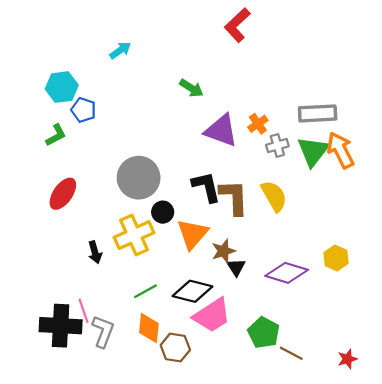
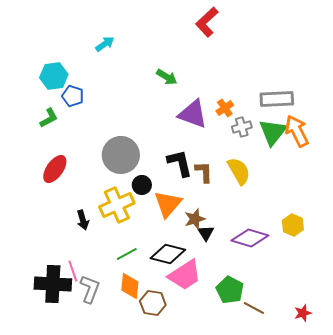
brown L-shape: (234, 197) -> (204, 172), size x0.7

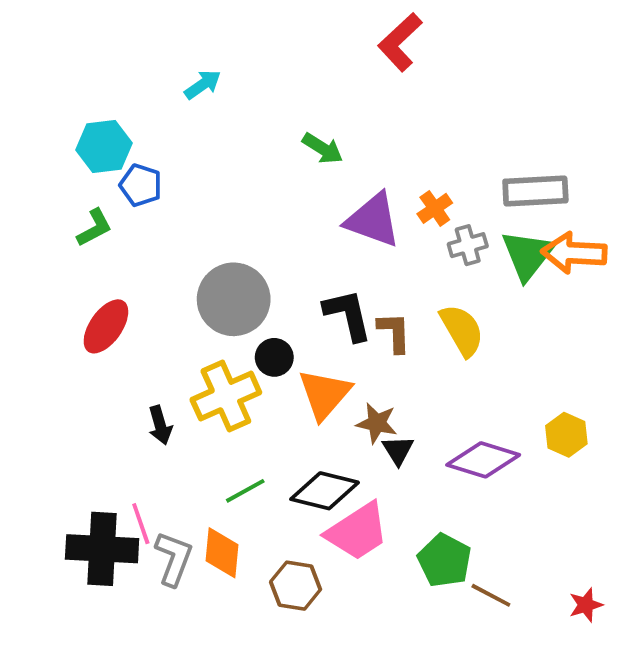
orange arrow: (297, 131) -> (574, 253), turned -60
brown star: (195, 219) -> (377, 423), turned 30
orange diamond: (130, 286) -> (222, 553), moved

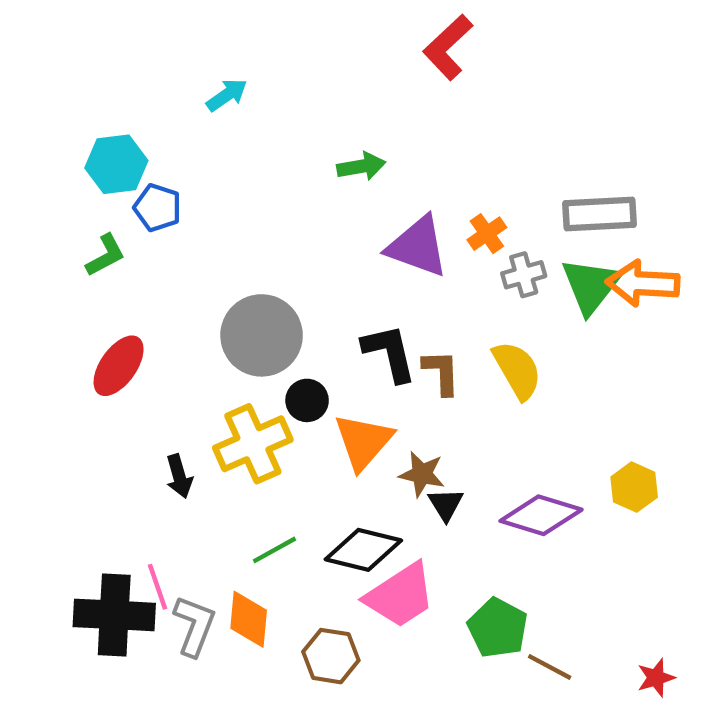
green arrow: (323, 148) -> (361, 166), turned -42

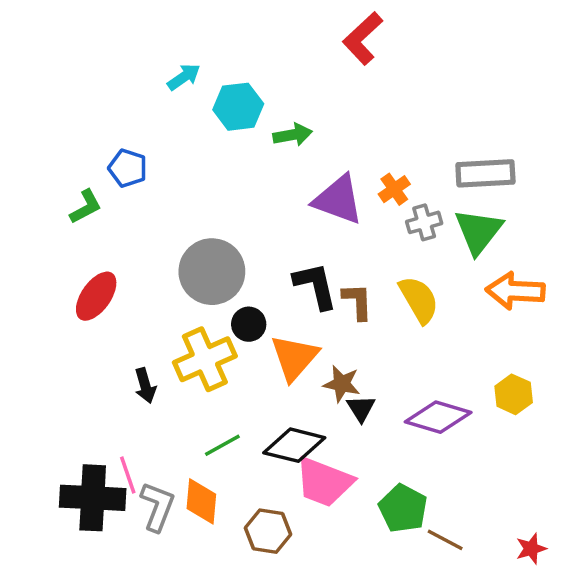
cyan hexagon: (116, 164) -> (238, 107), moved
orange arrow: (643, 283) -> (515, 291), moved
pink trapezoid: (400, 595) -> (324, 482), turned 54

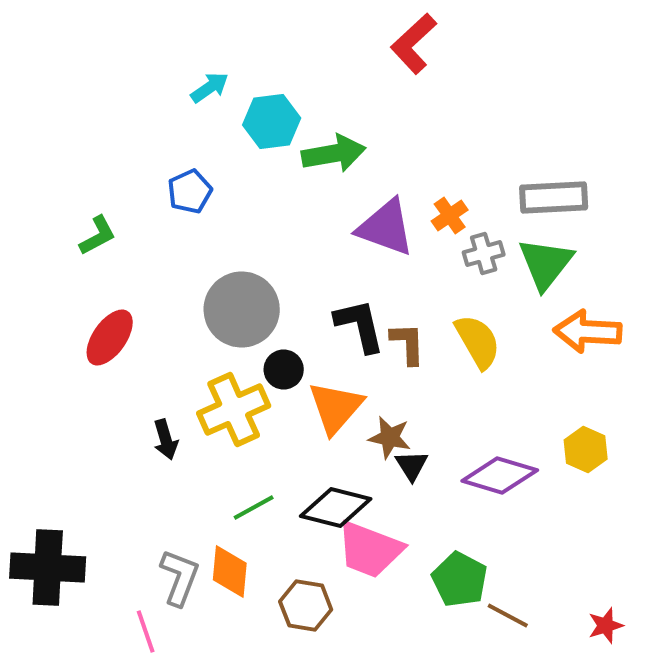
green arrow: (293, 135) -> (334, 154), size x1.4
blue pentagon: (128, 168) -> (190, 192), moved, turned 30
pink line: (128, 475) -> (146, 632), moved
black cross: (93, 498) -> (48, 568), moved

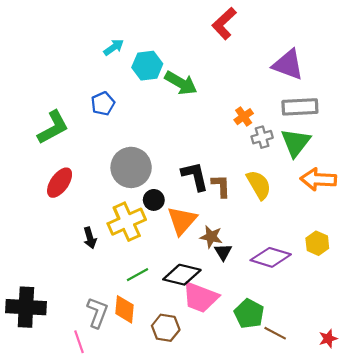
green arrow: (334, 154) -> (181, 83), turned 40
purple triangle: (386, 228) -> (288, 65), moved
green L-shape: (98, 236) -> (53, 127), size x1.6

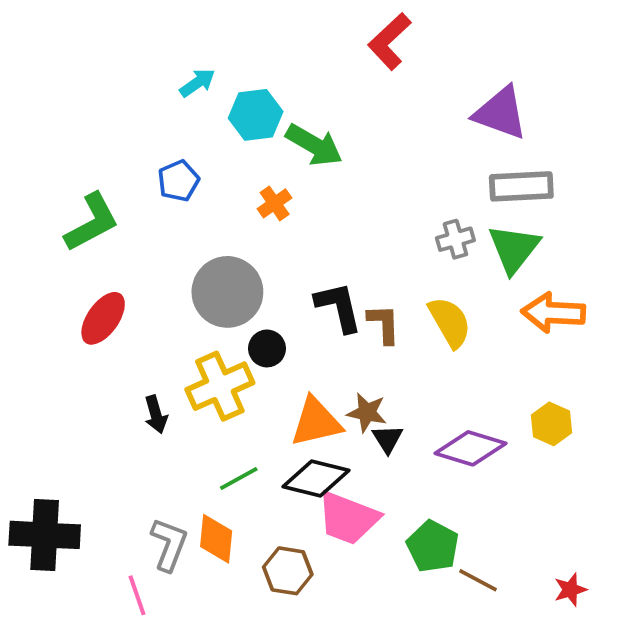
orange cross: (244, 117) -> (275, 203), moved
orange triangle: (182, 221) -> (316, 422), moved, turned 36

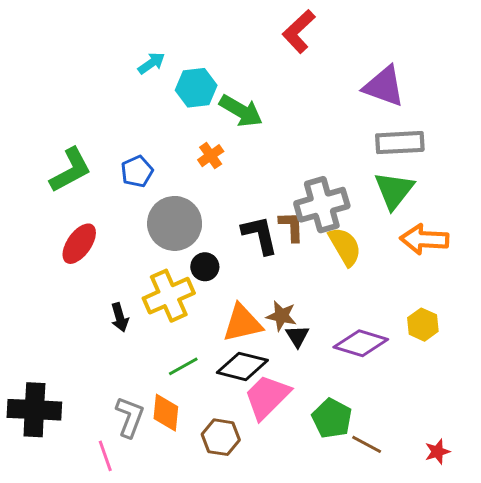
blue pentagon: (178, 181) -> (137, 171), moved
gray cross: (455, 239) -> (322, 205), moved, size x1.8
brown L-shape: (384, 324) -> (292, 226), moved
pink trapezoid: (348, 518) -> (267, 397), turned 114

